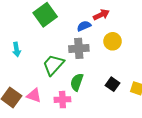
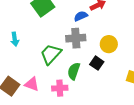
yellow circle: (113, 41) -> (109, 44), moved
black square: (113, 84) -> (97, 63), moved

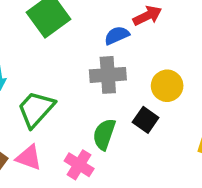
green trapezoid: (51, 54) -> (36, 109), moved
pink cross: (60, 88) -> (79, 165), turned 35

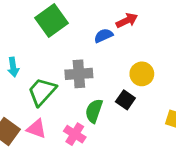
gray cross: (108, 75) -> (79, 74), moved

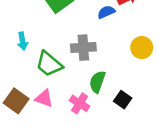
green trapezoid: (42, 92) -> (49, 64), turned -92
black square: (125, 100) -> (123, 100), moved

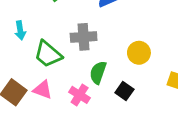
yellow circle: (142, 48) -> (139, 53), moved

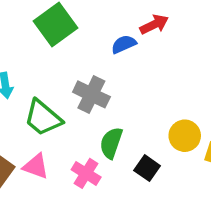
gray cross: (84, 37) -> (91, 94), turned 30
yellow circle: (139, 53) -> (185, 136), moved

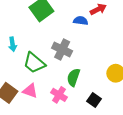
blue semicircle: (124, 44) -> (81, 21), turned 32
black square: (147, 168) -> (94, 100), moved

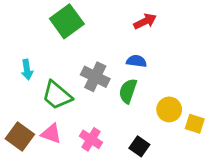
blue semicircle: (81, 21) -> (136, 61), moved
green semicircle: (73, 77) -> (128, 91), moved

